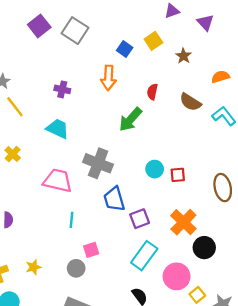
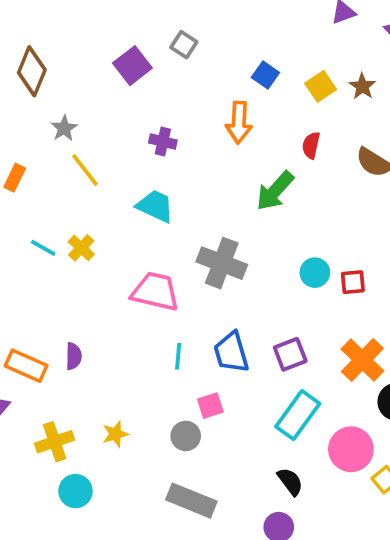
purple square: (39, 26) -> (132, 66), moved
gray square: (75, 31) -> (184, 45), size x0.6
yellow square: (153, 41) -> (321, 86), moved
blue trapezoid: (114, 199) -> (231, 352), moved

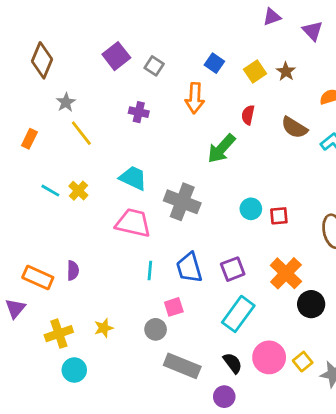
gray square: (184, 45) -> (154, 66), moved
cyan trapezoid: (155, 206) -> (133, 178), moved
pink circle: (351, 449) -> (269, 357), moved
gray rectangle: (191, 501) -> (182, 366), moved

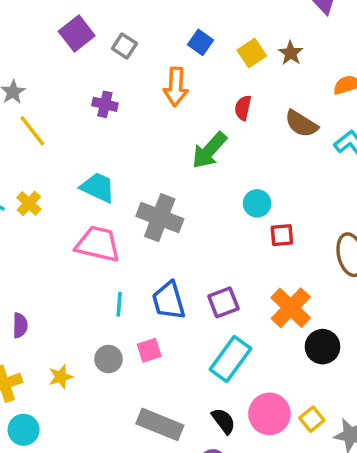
cyan circle: (251, 209) -> (257, 203), moved
purple semicircle: (73, 271) -> (20, 325), moved
gray circle: (156, 329) -> (108, 359), moved

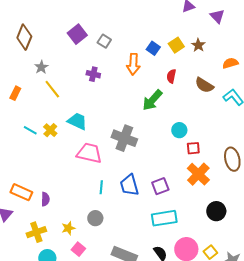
blue square: (200, 42) -> (153, 48), moved
cyan trapezoid: (98, 187) -> (77, 121), moved
orange cross: (291, 308) -> (198, 174), moved
pink square: (149, 350) -> (78, 249), moved, turned -32
cyan rectangle: (231, 359) -> (164, 218), turned 45

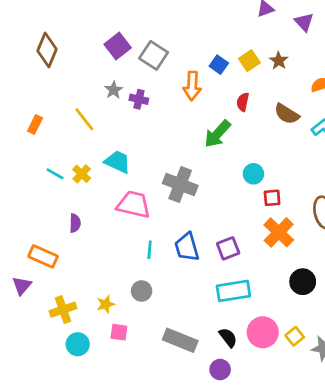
gray square: (104, 41) -> (154, 55), size x1.5
gray star: (41, 67) -> (114, 90), moved
purple semicircle: (45, 199) -> (75, 223), moved
pink square: (78, 249) -> (119, 332), turned -32

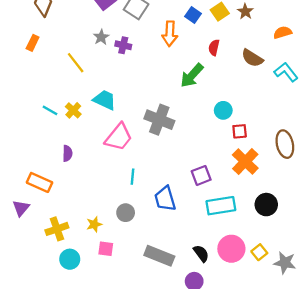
orange rectangle: (35, 125) -> (33, 43), moved
pink trapezoid: (134, 204) -> (119, 137), turned 116
blue trapezoid: (187, 247) -> (165, 199), moved
cyan rectangle: (233, 291) -> (221, 206), moved

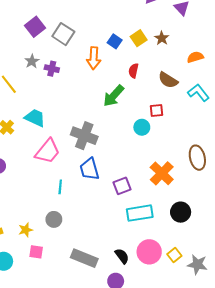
red square: (240, 131) -> (156, 110), moved
blue trapezoid: (165, 199) -> (89, 169), moved

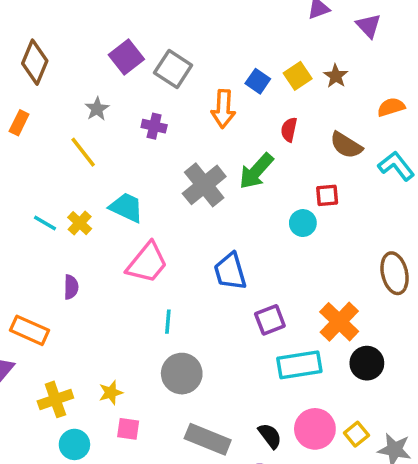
gray star: (32, 61) -> (97, 109), moved
gray cross: (84, 136) -> (204, 185), moved, turned 30
blue trapezoid: (89, 169) -> (230, 271), moved
orange cross: (162, 173) -> (339, 322), moved
gray circle: (54, 219) -> (182, 374), moved, size x1.5

